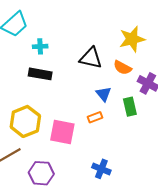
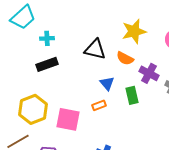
black rectangle: (40, 74) -> (47, 64), turned -30

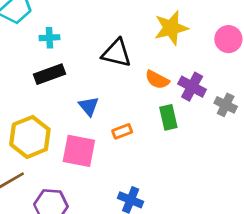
orange semicircle: (125, 58) -> (157, 80), moved
blue triangle: (107, 83) -> (89, 106), moved

